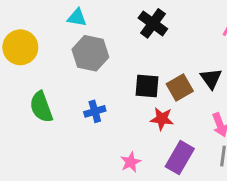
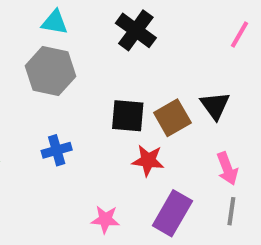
cyan triangle: (77, 18) -> (55, 22), moved
pink star: (131, 162) -> (105, 219), turned 30

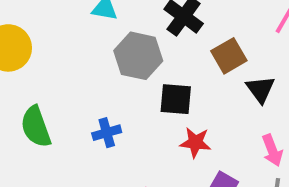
gray hexagon: (51, 71) -> (138, 56), moved
brown square: (172, 118) -> (229, 56), moved

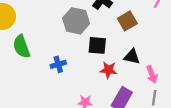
black triangle: (260, 89) -> (132, 57), moved, turned -42
green semicircle: (36, 127) -> (21, 47), moved

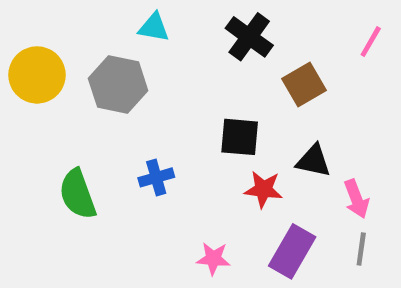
gray hexagon: (76, 21) -> (118, 85), moved
green semicircle: (21, 47) -> (78, 194), moved

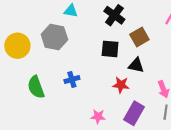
yellow circle: (37, 75) -> (17, 46), moved
black square: (240, 137) -> (110, 49), moved
black triangle: (314, 161) -> (136, 65), moved

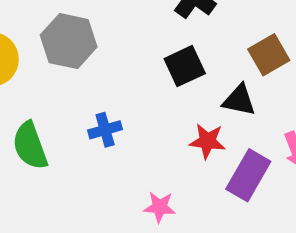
brown square: (139, 37) -> (269, 55), moved
black square: (110, 49) -> (185, 66), turned -30
purple rectangle: (134, 113) -> (248, 175), moved

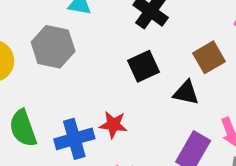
blue cross: (105, 130) -> (74, 139), moved, size x1.5
red star: (207, 141) -> (113, 125), moved

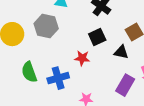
red star: (113, 125) -> (82, 58), moved

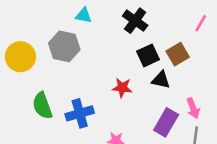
black square: (97, 37) -> (148, 55), moved
red star: (82, 58) -> (122, 88), moved

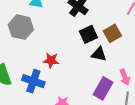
red star: (122, 88) -> (51, 60), moved
blue cross: (80, 113) -> (33, 81), turned 35

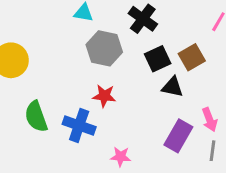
gray hexagon: (21, 27) -> (104, 48), moved

